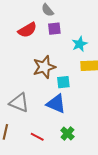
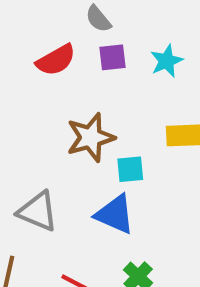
cyan star: (80, 44) -> (167, 61), moved

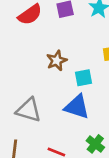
brown star: (91, 137) -> (57, 61), size x0.7

